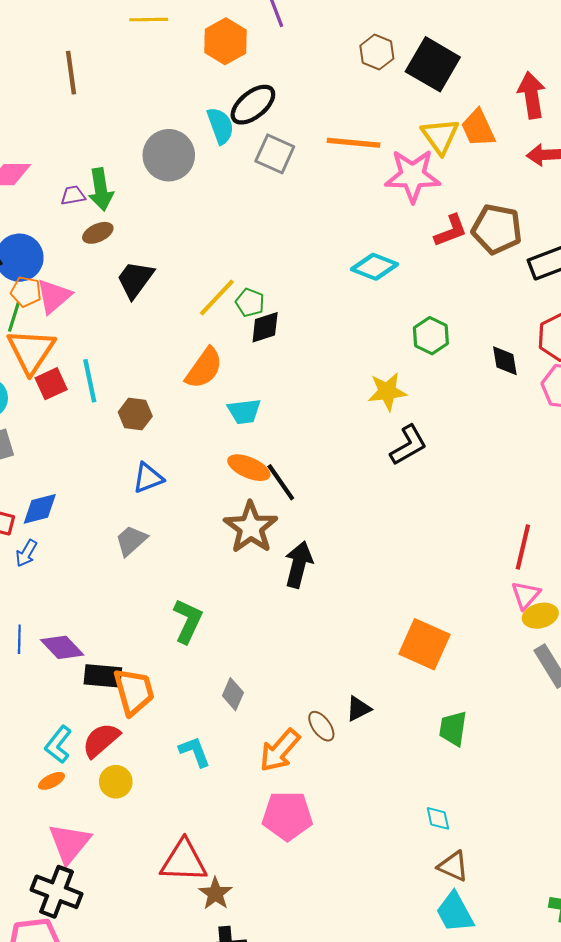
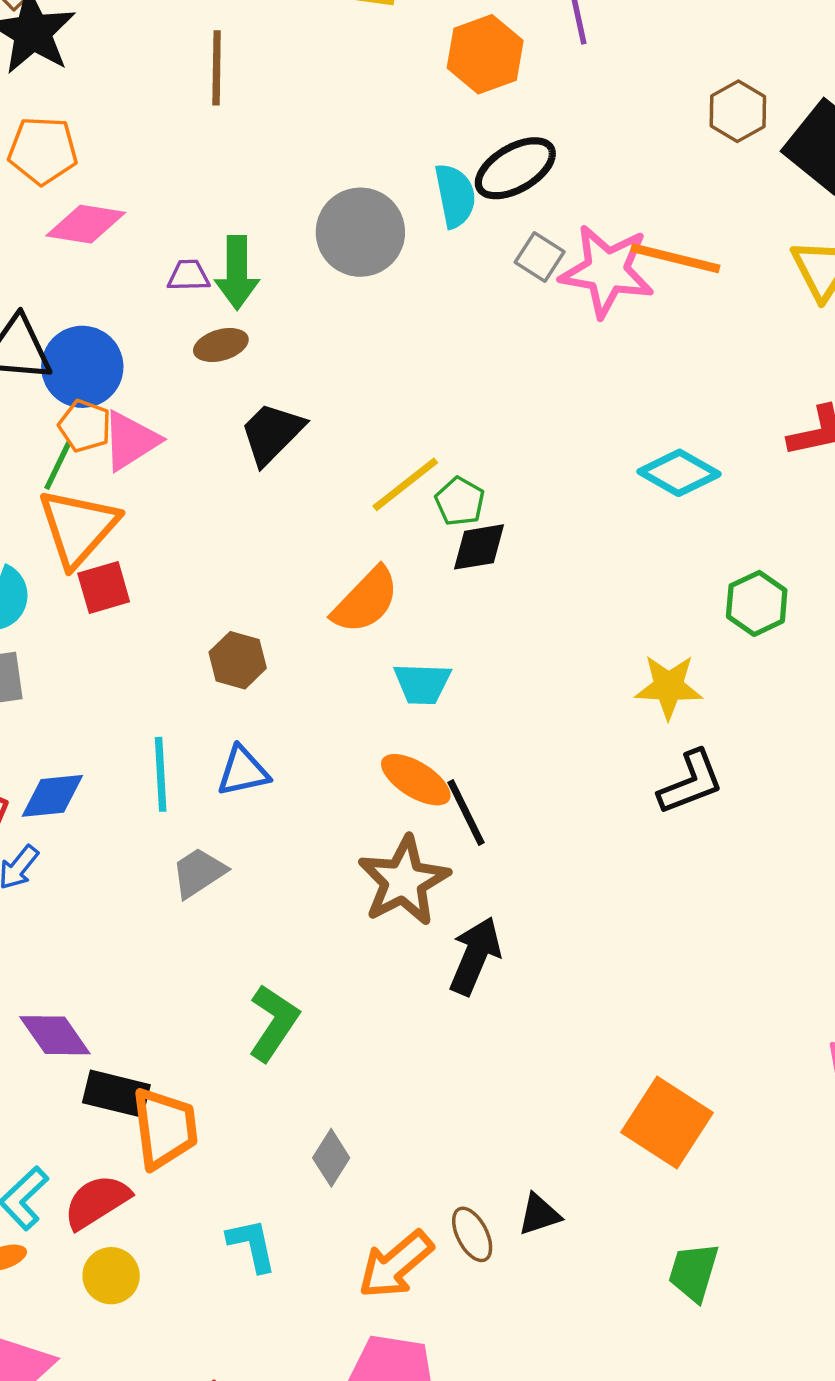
gray square: (275, 154) -> (540, 257), size x0.7
pink star: (413, 176) -> (607, 271), moved
cyan line: (90, 381) -> (161, 774), moved

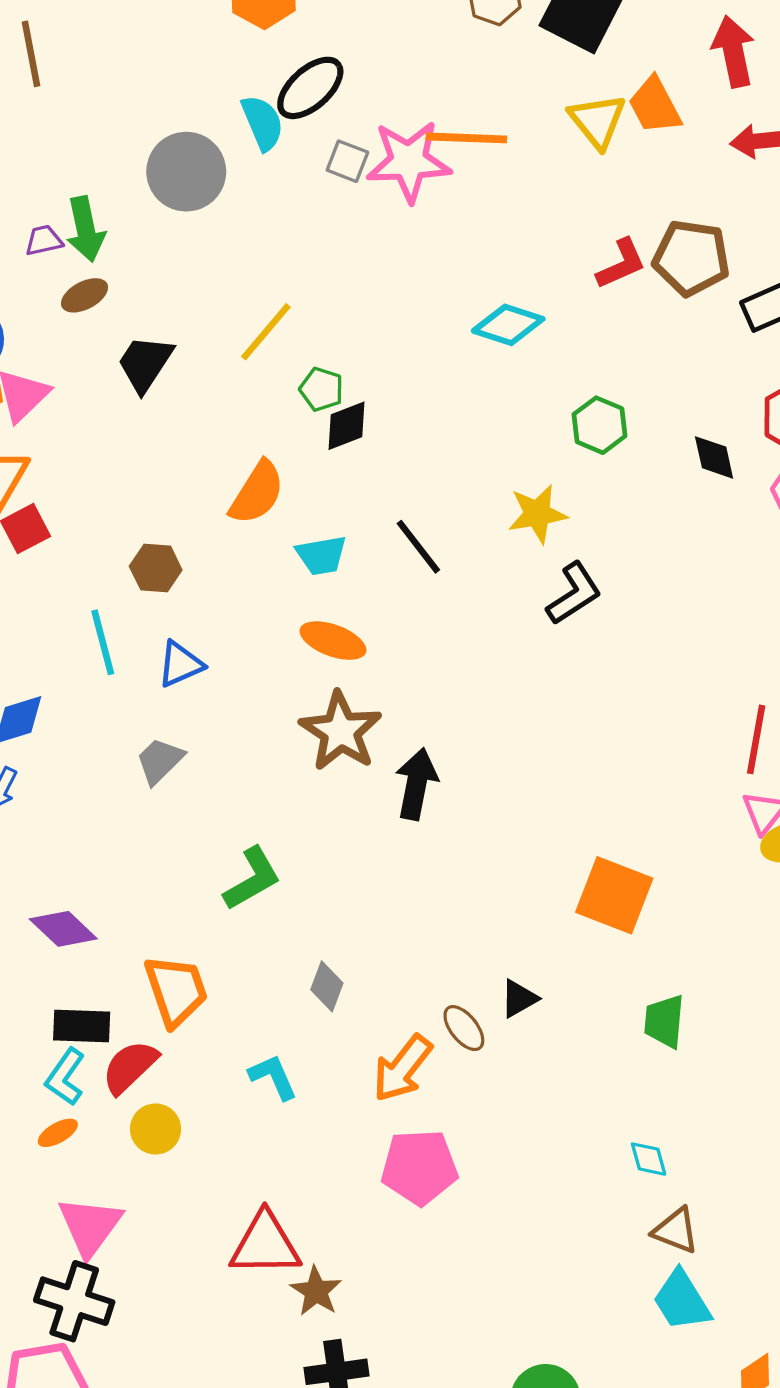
yellow line: (405, 484) -> (266, 332), moved
cyan line: (161, 774) -> (103, 642), moved
black line: (466, 813) -> (418, 547), moved
green L-shape: (273, 1023) -> (252, 879), turned 38
black rectangle: (116, 1094) -> (82, 1026), moved

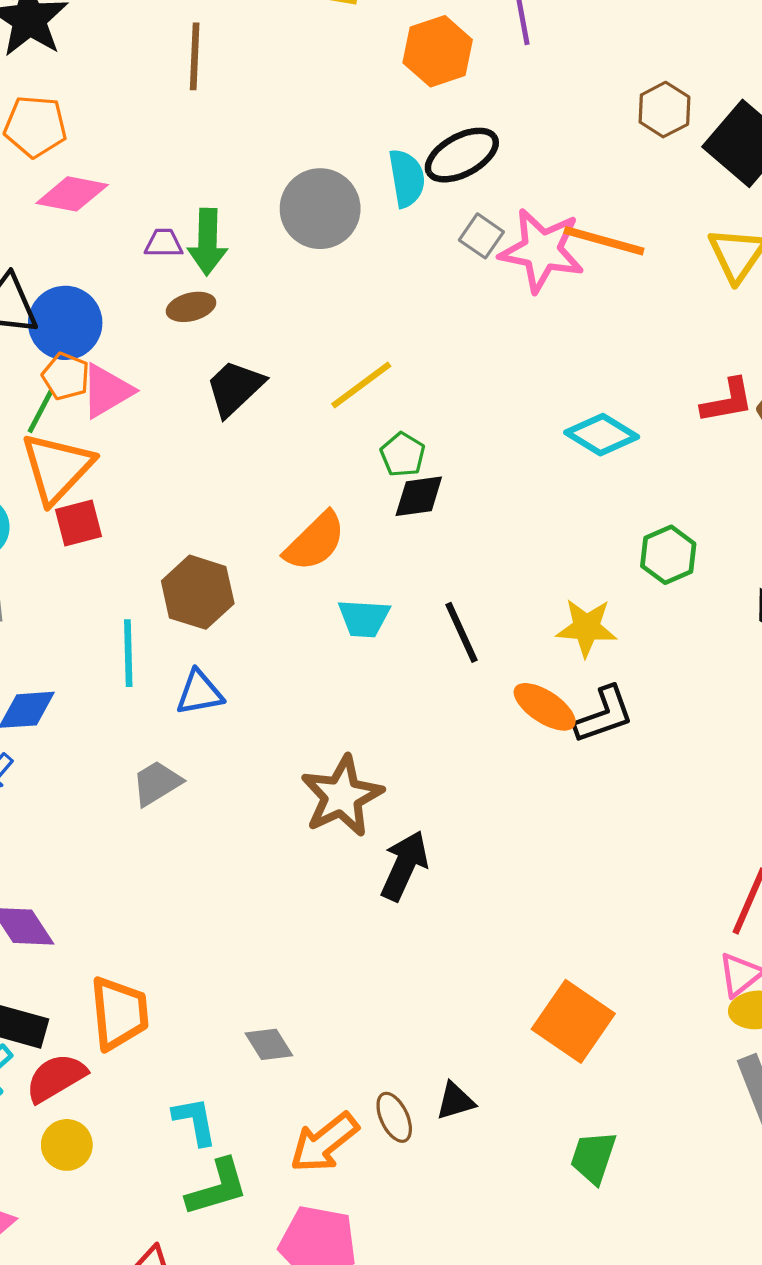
brown hexagon: (156, 568) -> (198, 592), size x1.4
orange ellipse: (333, 641) -> (545, 707), moved
green L-shape: (252, 879) -> (217, 1188), moved
gray diamond: (327, 986) -> (269, 1044), turned -66

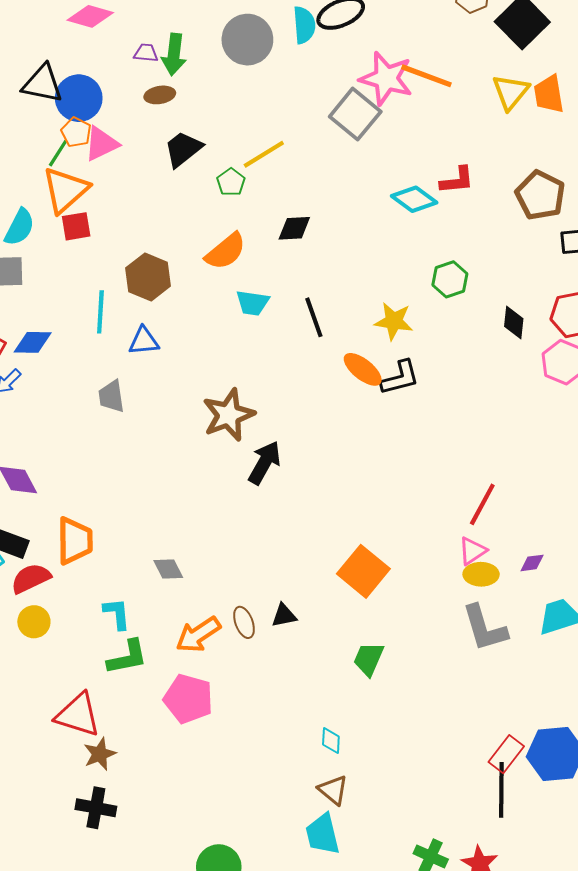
gray square: (481, 236) -> (355, 114), moved, size x1.8
red L-shape: (727, 401) -> (457, 180), moved
green pentagon: (403, 455) -> (231, 182), moved
gray trapezoid: (157, 783) -> (111, 396), turned -72

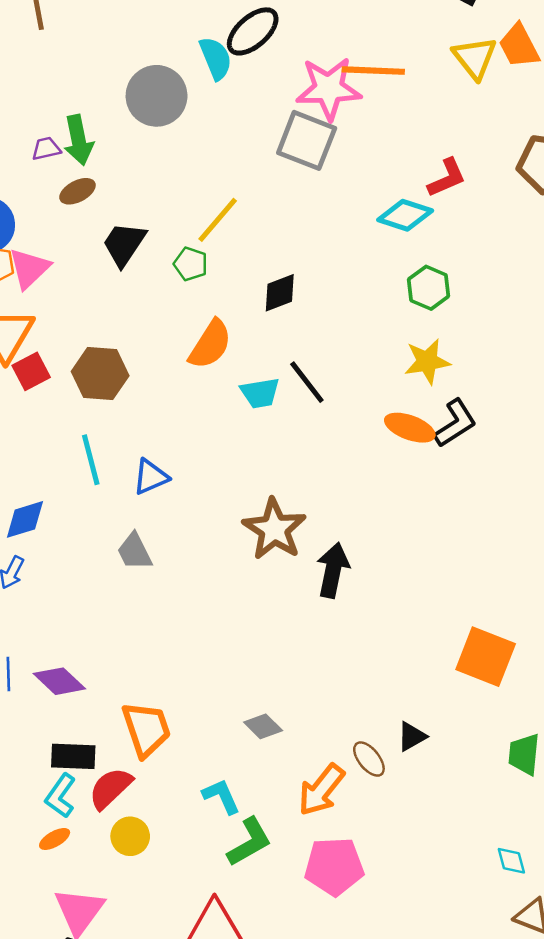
brown hexagon: (148, 277) -> (100, 374), moved
green hexagon: (450, 279) -> (429, 288), moved
black line: (314, 317) -> (307, 382), moved

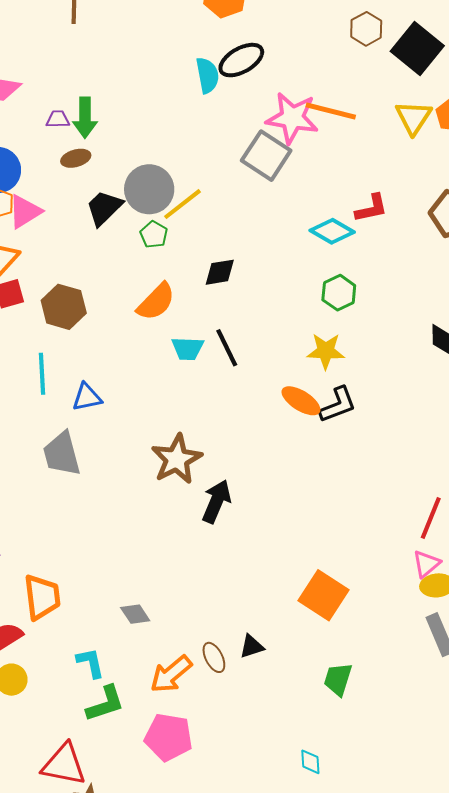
gray circle: (157, 96) -> (149, 189), moved
gray trapezoid: (134, 552) -> (62, 454), size x1.4

